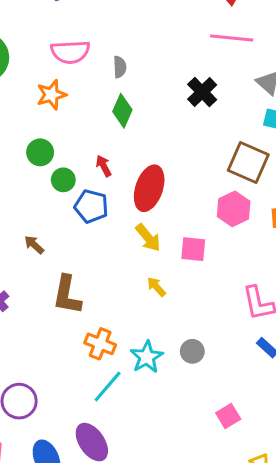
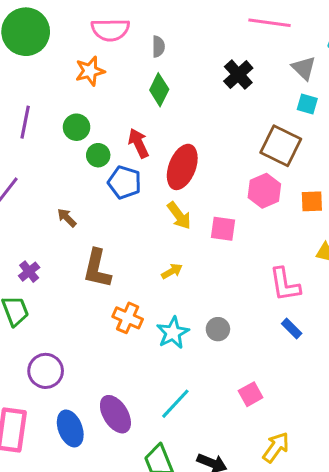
red arrow: (104, 166) -> (138, 143), size x1.4
yellow arrow: (156, 287) -> (172, 271), moved, turned 100
cyan line: (108, 387) -> (175, 404), moved

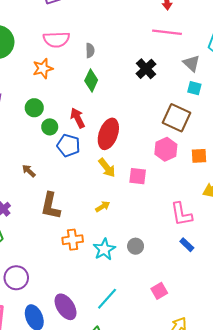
orange cross: (128, 318) -> (73, 240), turned -30

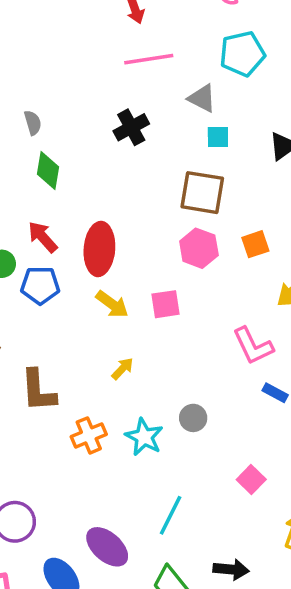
black cross: (146, 69) -> (131, 127), turned 30

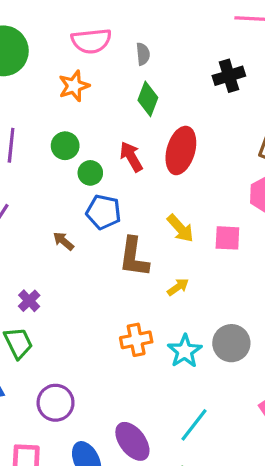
red ellipse: (99, 249) -> (181, 150), moved
blue pentagon: (40, 285) -> (104, 212), moved
brown L-shape: (38, 391) -> (134, 257), moved
gray circle: (193, 418) -> (231, 343), size x1.5

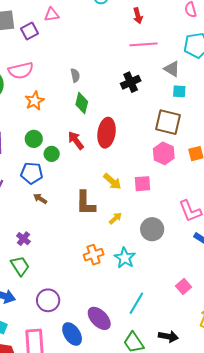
pink semicircle: (91, 41) -> (21, 71), moved
blue pentagon: (104, 212) -> (32, 173), moved
gray circle: (231, 343) -> (152, 229), moved

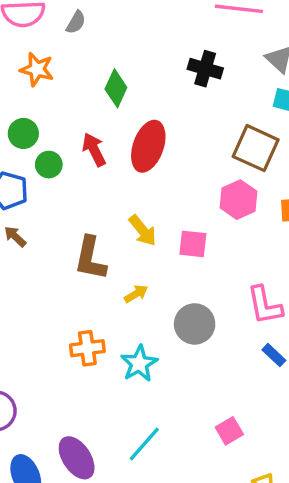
gray semicircle: (75, 75) -> (76, 22), moved, turned 32
black cross: (131, 82) -> (205, 69), turned 30
orange star: (35, 101) -> (37, 69), turned 30

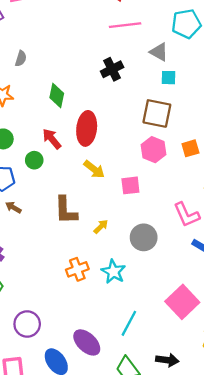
black cross: (205, 69) -> (112, 69), turned -30
green circle: (49, 165) -> (34, 160), moved
yellow arrow: (143, 230) -> (94, 169), moved
pink square: (229, 431) -> (182, 302), size x1.8

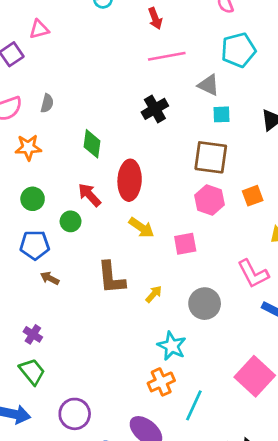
orange cross: (77, 269) -> (161, 382), moved

